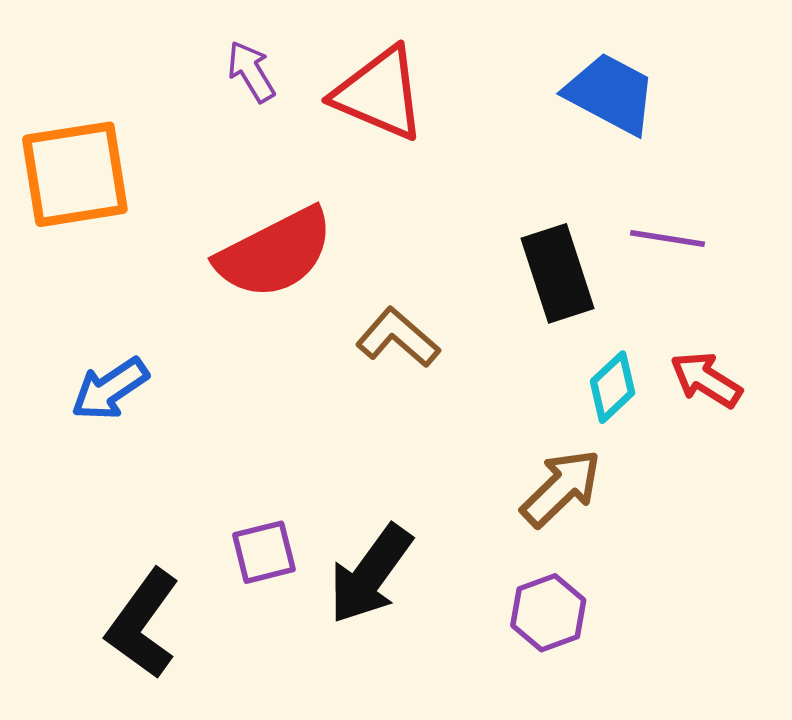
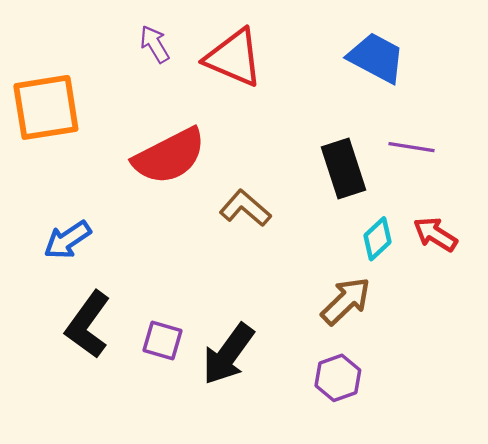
purple square: (264, 552) -> (163, 341), turned 30
black L-shape: (143, 624) -> (88, 325), moved

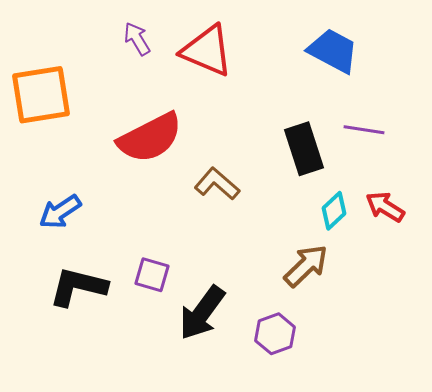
black L-shape: (88, 325) -> (78, 287), turned 68
purple square: (163, 341) -> (152, 275), moved
purple hexagon: (338, 378) -> (275, 334), moved

